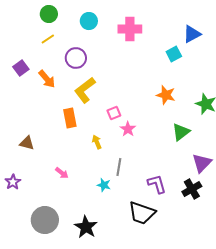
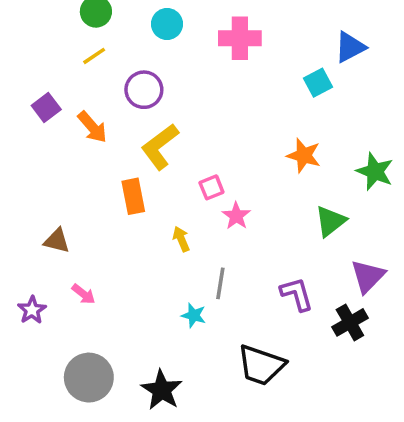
pink arrow: (62, 173) -> (84, 294), moved
purple L-shape: (157, 184) -> (297, 294), moved

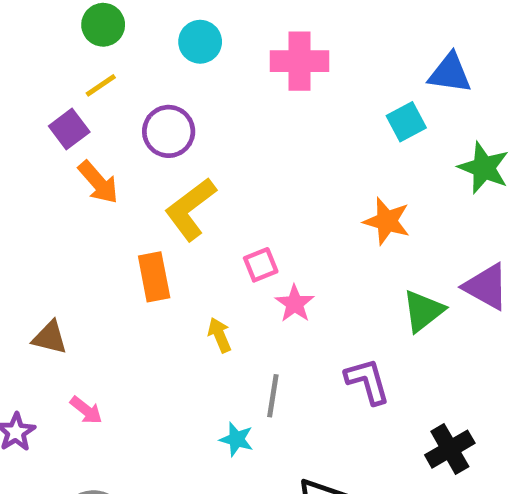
blue triangle: (350, 47) -> (450, 73), turned 36
purple square: (46, 107) -> (69, 129), moved
green star: (375, 171) -> (484, 168), moved
purple triangle: (368, 276) -> (486, 287), moved, turned -45
purple L-shape: (297, 294) -> (367, 381), moved

